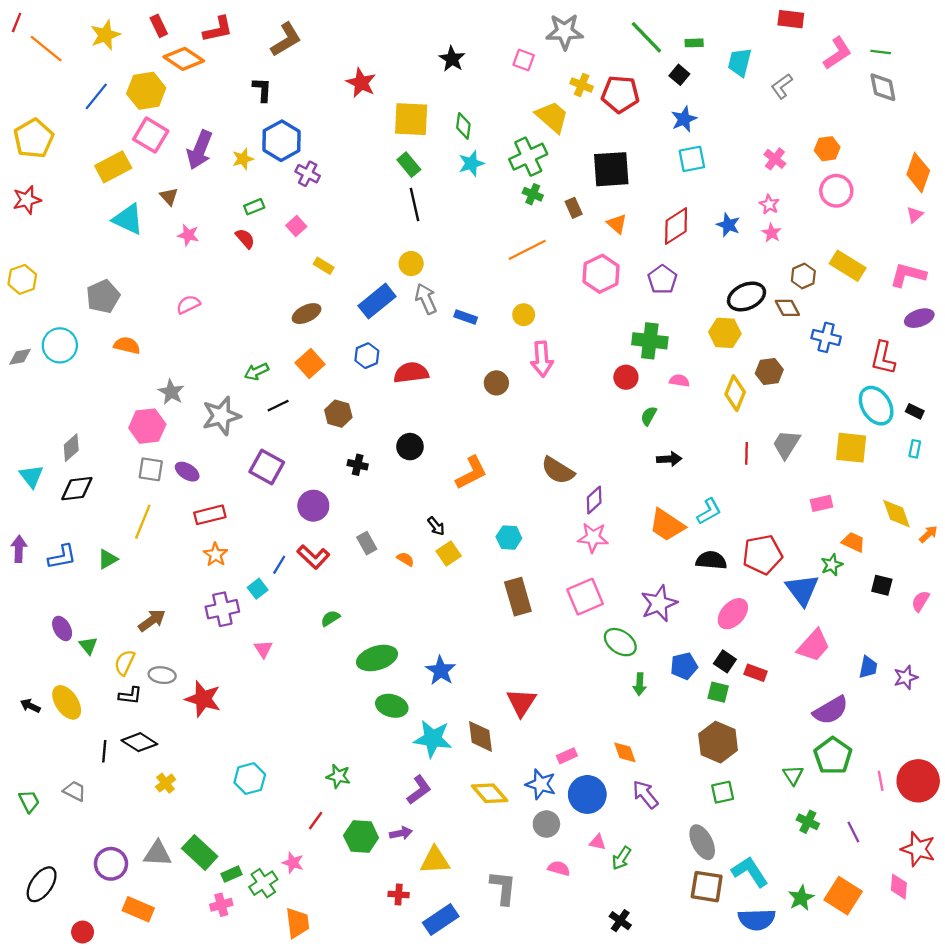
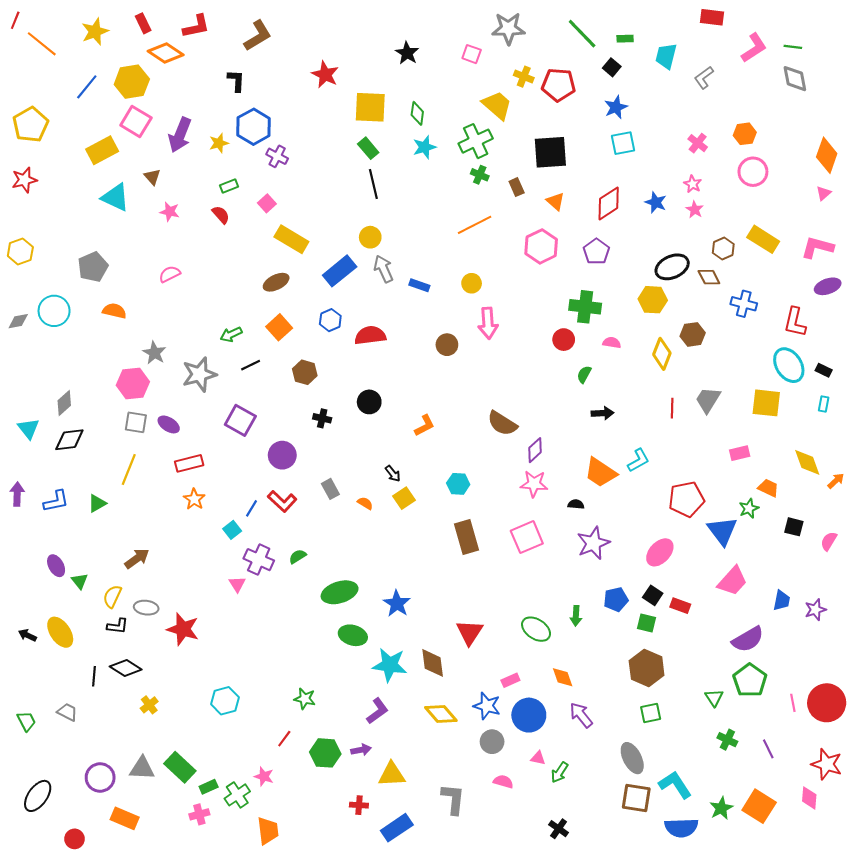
yellow rectangle: (324, 266) -> (291, 239), size x1.8
orange L-shape: (471, 473) -> (424, 425), size x0.7
black semicircle: (711, 560) -> (576, 504), moved, size x0.6
purple cross: (222, 609) -> (259, 560), moved, turned 36
green ellipse: (620, 642) -> (536, 629), moved

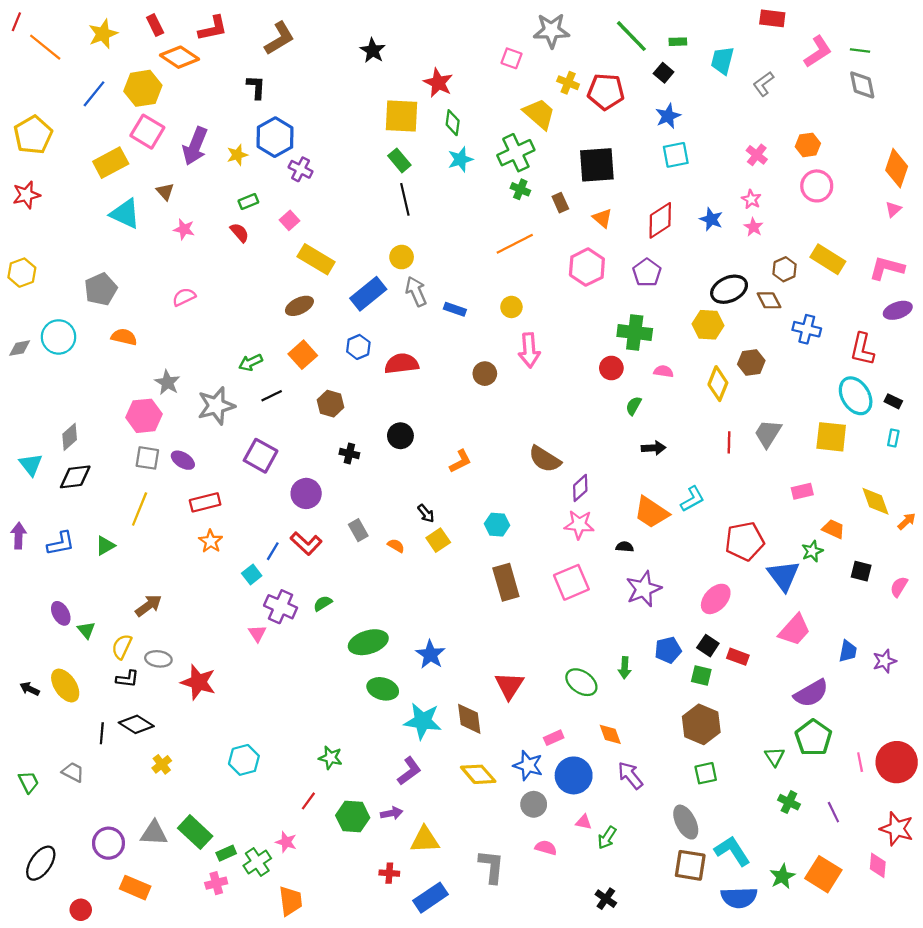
black star: (407, 53) -> (373, 51), moved
red star: (325, 75) -> (438, 83), moved

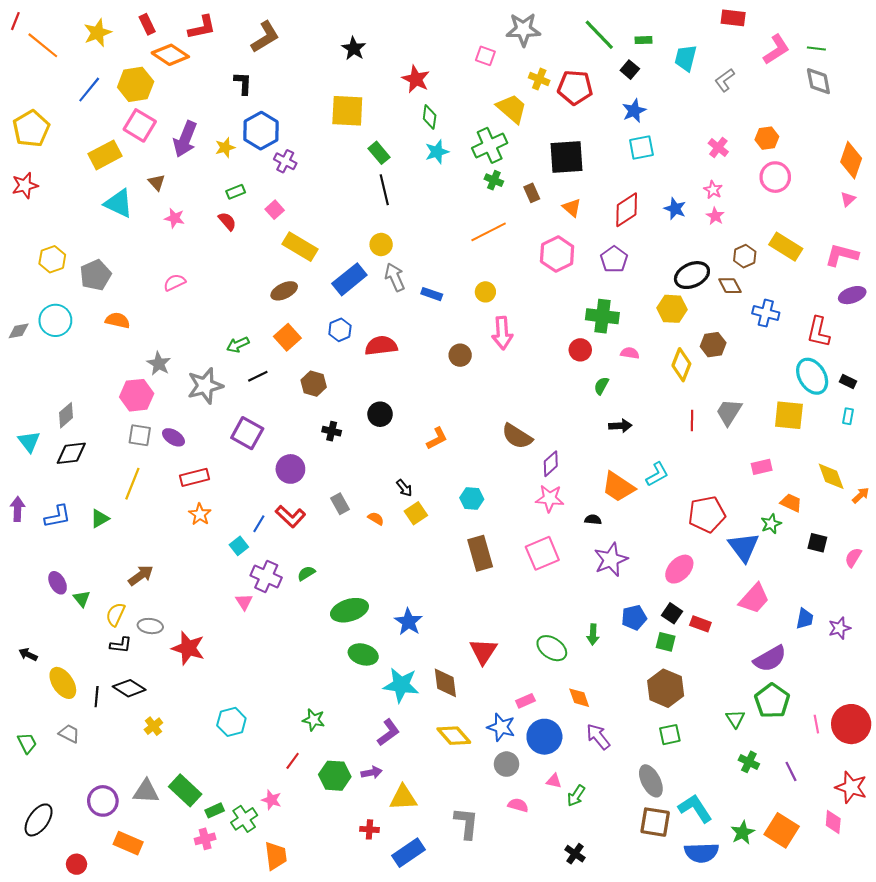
yellow square: (402, 116) -> (347, 111), moved
yellow hexagon: (22, 273) -> (52, 259), moved
yellow ellipse: (65, 686) -> (63, 683), moved

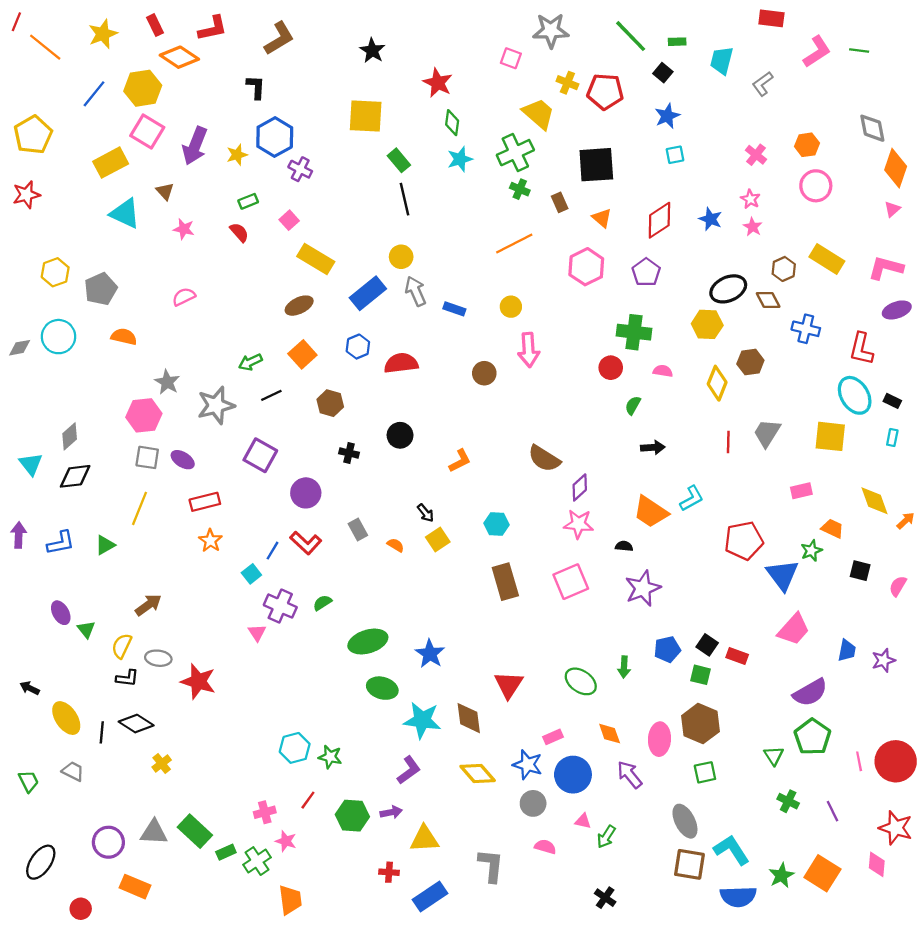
gray diamond: (818, 81) -> (872, 128), moved
cyan square: (641, 148) -> (675, 155), size x0.7
pink ellipse: (679, 569) -> (659, 739), moved, turned -40
cyan hexagon: (231, 722) -> (295, 748), moved
pink cross: (205, 839) -> (265, 812), moved

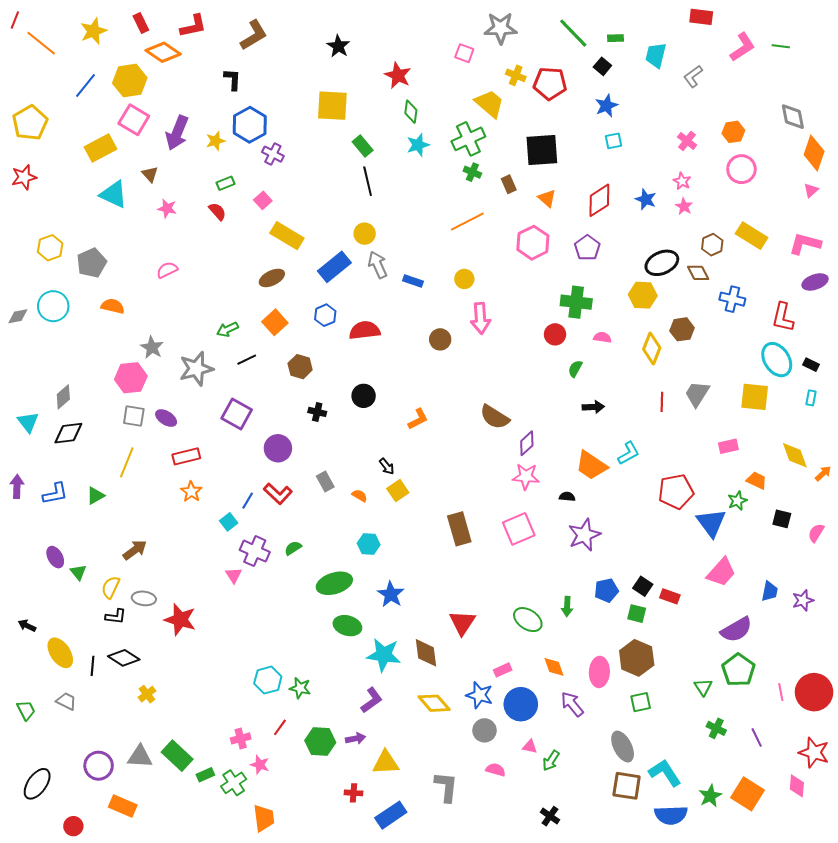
cyan hexagon: (496, 524) -> (369, 544), moved

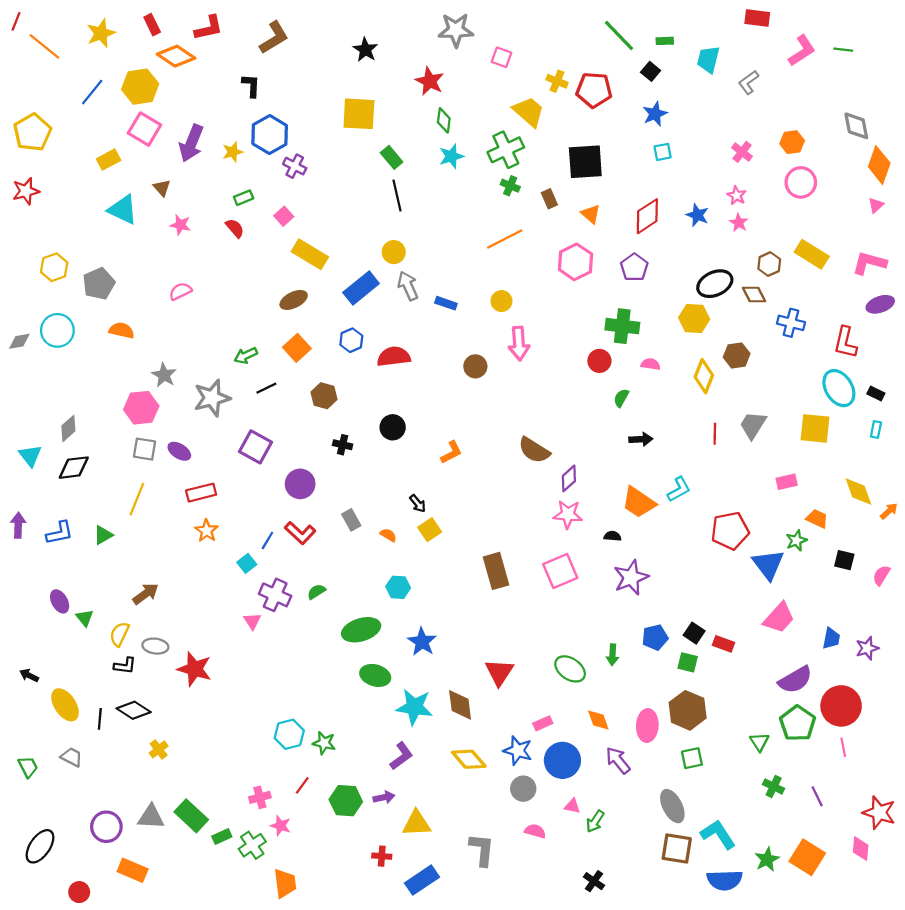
gray star: (501, 28) -> (456, 30), moved
yellow rectangle: (101, 148) -> (109, 160), size x0.7
red circle: (814, 692) -> (841, 706), moved

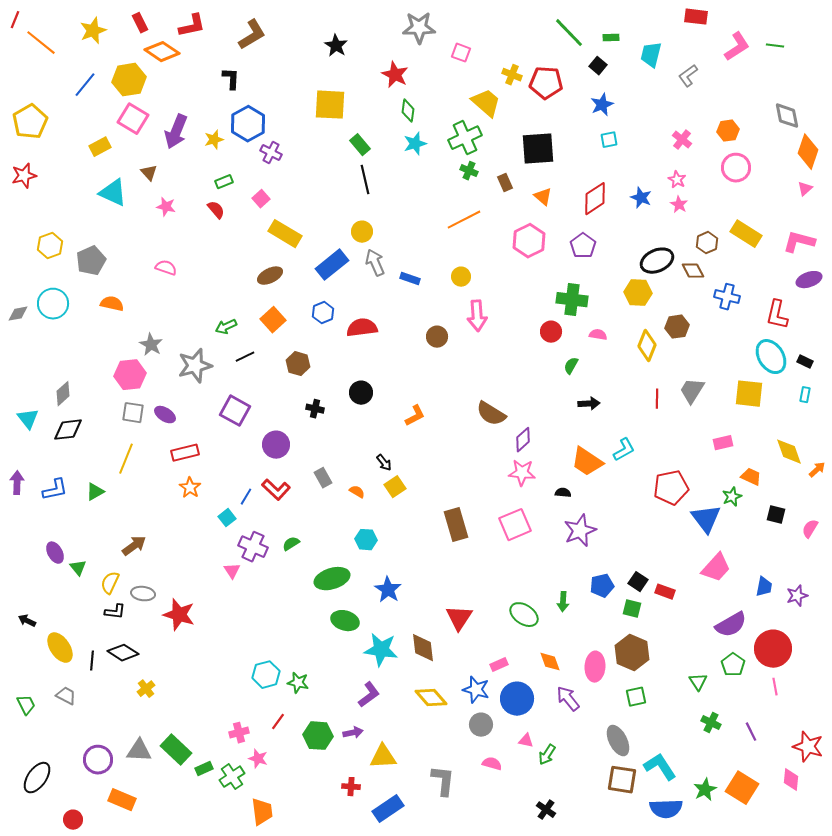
pink semicircle: (180, 291) -> (166, 268), turned 45
green pentagon: (798, 723) -> (733, 665), size x0.7

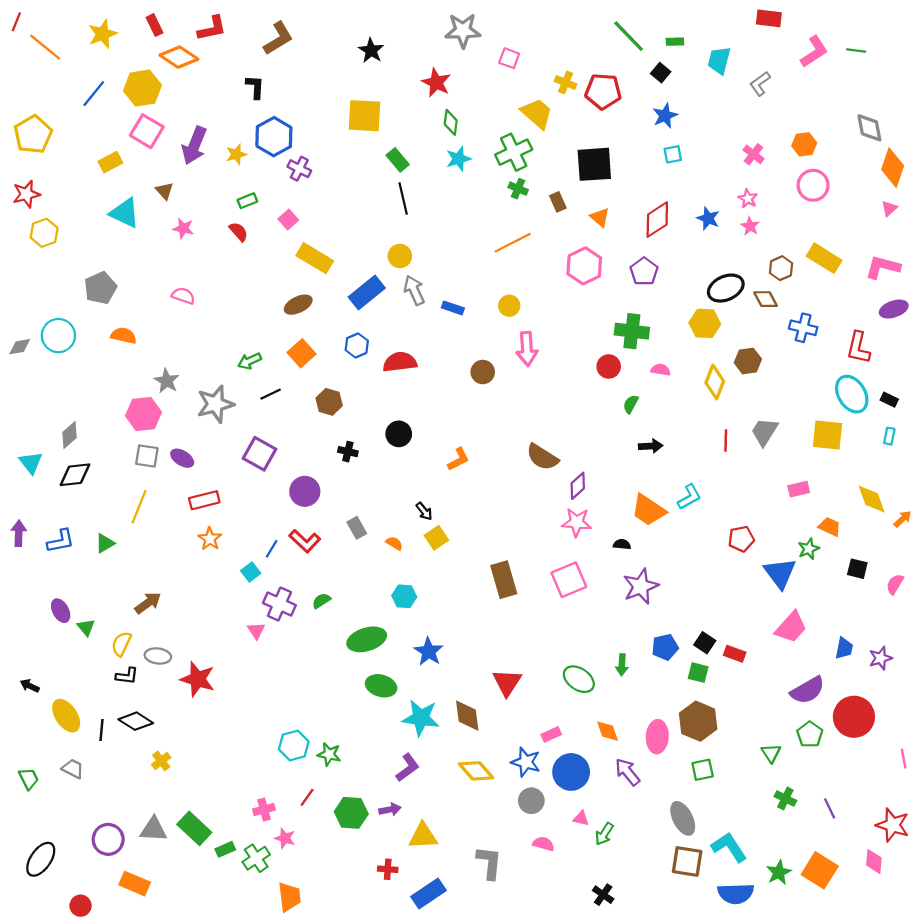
yellow hexagon: (50, 246) -> (44, 233), moved
red pentagon: (671, 488) -> (741, 539), size x0.7
pink line: (775, 687) -> (904, 759), moved

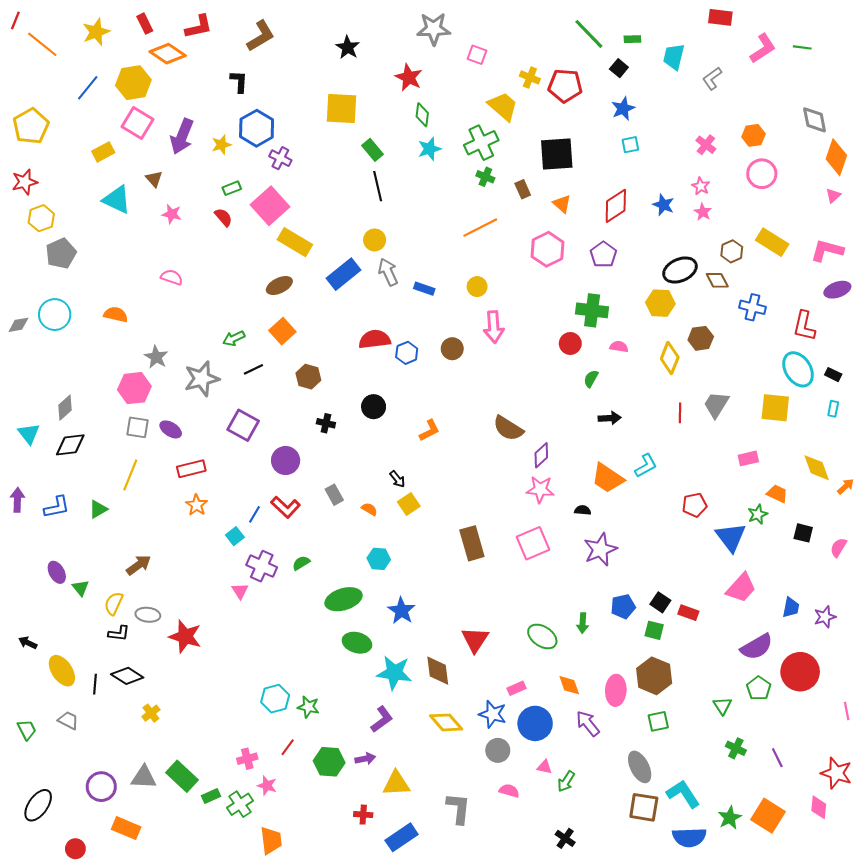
pink square: (288, 220) -> (270, 206), size x2.0
gray pentagon: (100, 288) -> (61, 253), moved
blue hexagon: (357, 345) -> (407, 353), moved

